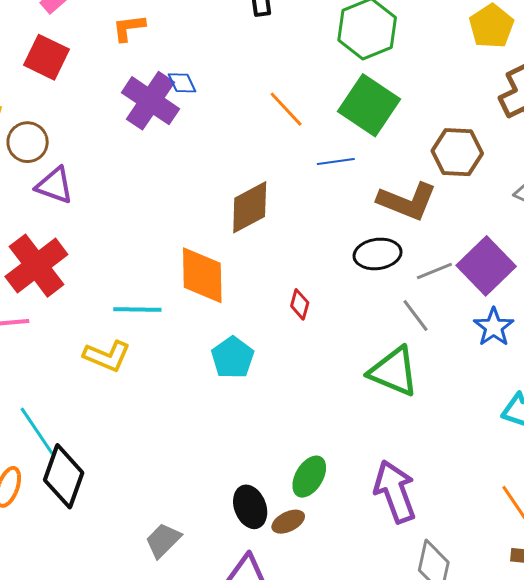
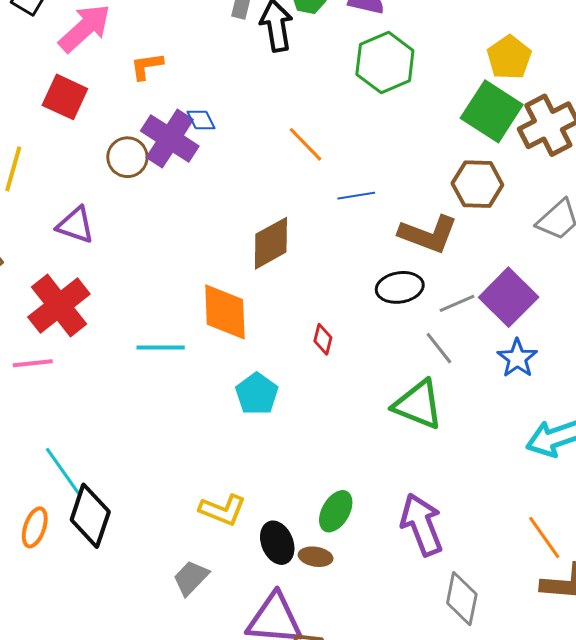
green square: (369, 105) -> (492, 111), moved
brown circle: (28, 142) -> (127, 157), moved
yellow L-shape: (107, 356) -> (223, 510), moved
brown ellipse: (288, 522) -> (316, 557), turned 36

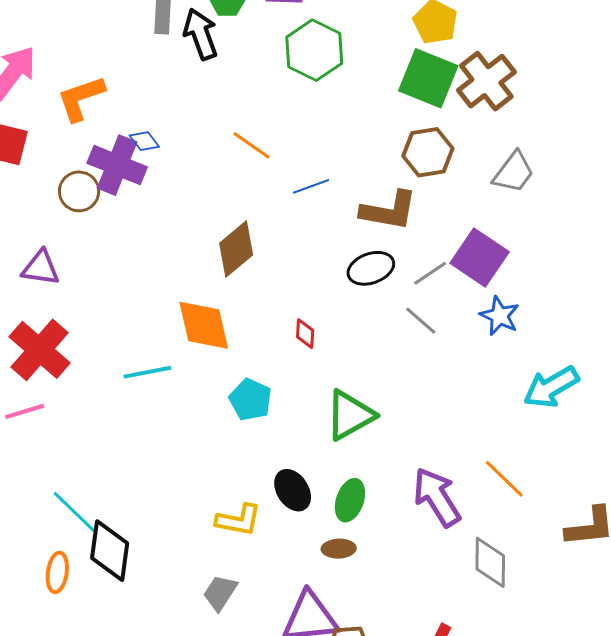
orange L-shape: (147, 66) -> (81, 98), size x1.5
green triangle: (418, 405) -> (350, 415), moved, turned -40
orange line: (544, 537) -> (504, 479), moved
black ellipse: (277, 543) -> (293, 490), moved

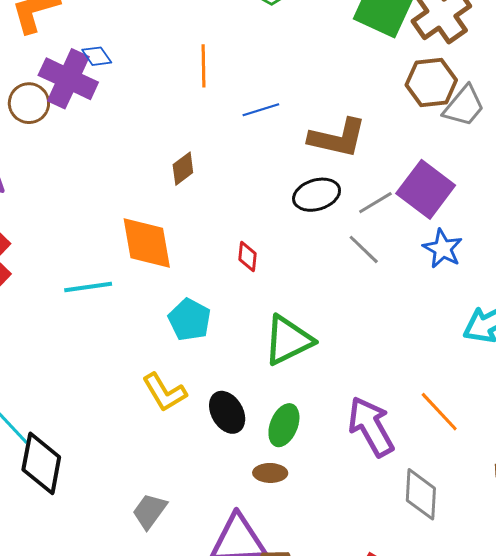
orange line: (252, 145) -> (204, 66), turned 51
brown hexagon: (428, 152) -> (431, 82), moved
brown diamond: (236, 249) -> (183, 169), size x0.6
yellow L-shape: (239, 520) -> (164, 392), moved, turned 45

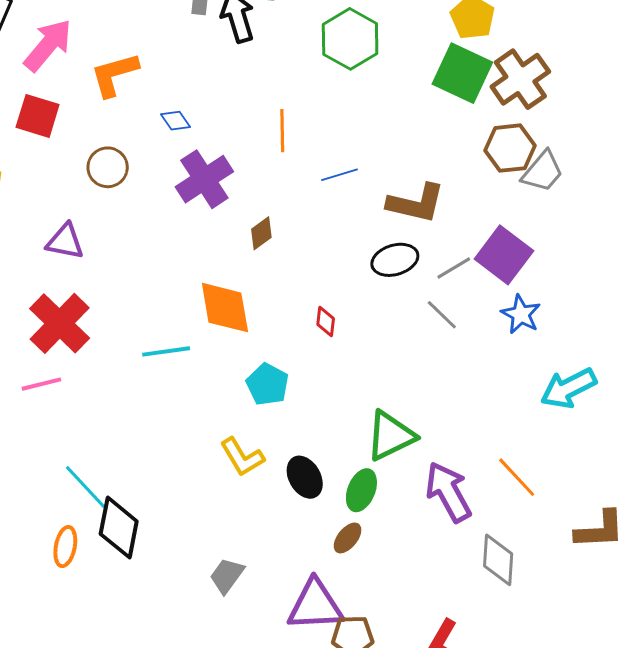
purple cross: (68, 79) -> (204, 179), moved, turned 32
green triangle: (288, 340) -> (390, 436), moved
brown ellipse: (270, 473) -> (348, 538), turned -52

